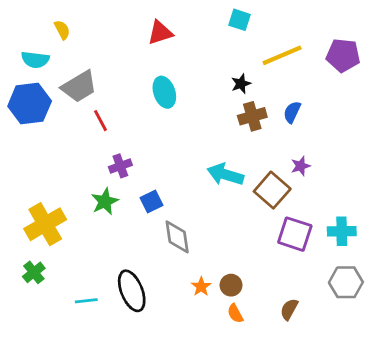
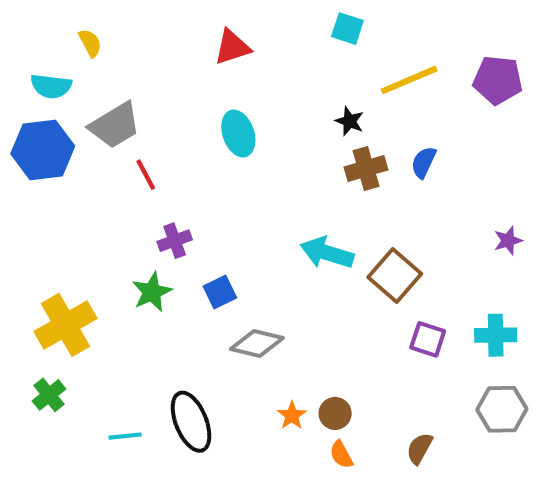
black star: (241, 84) -> (349, 121), turned -30
purple star: (301, 166) -> (508, 241), moved
purple square: (295, 234) -> (428, 339), size x0.7
gray diamond: (177, 237) -> (257, 343), turned -68

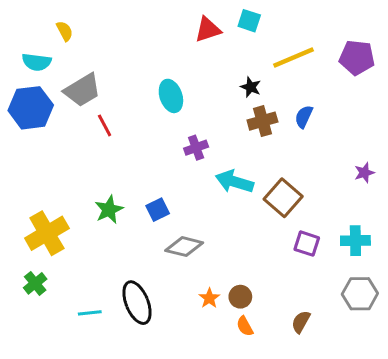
red triangle: (232, 47) -> (208, 30), moved
purple cross: (175, 241) -> (196, 148), moved

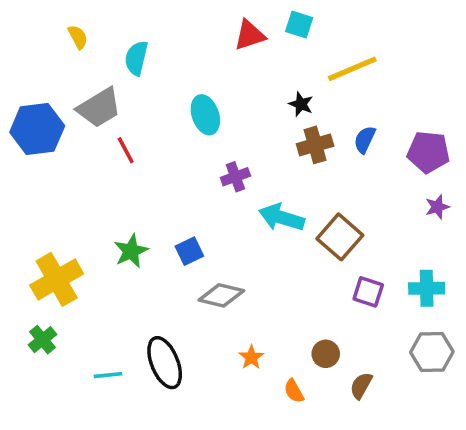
purple pentagon: (357, 58) -> (428, 152), moved
cyan semicircle: (37, 62) -> (136, 58), moved, turned 96
brown circle: (240, 297) -> (326, 354), moved

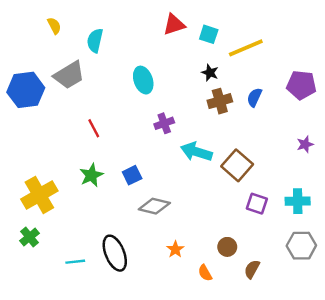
cyan square: (299, 25) -> (209, 34), moved
red line: (126, 150) -> (94, 128), moved
purple pentagon: (428, 152) -> (301, 85), moved

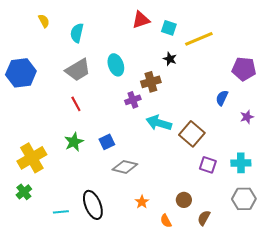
gray trapezoid: (69, 75) -> (78, 70), moved
blue semicircle: (254, 97) -> (222, 98), moved
brown cross: (220, 101) -> (151, 82), moved

